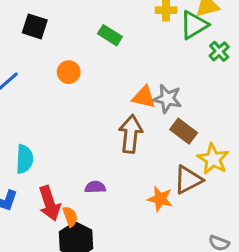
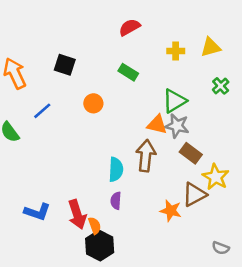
green triangle: (194, 25) -> (174, 101), moved
cyan semicircle: (24, 159) -> (116, 169), moved
purple semicircle: (95, 187) -> (116, 201), turned -84

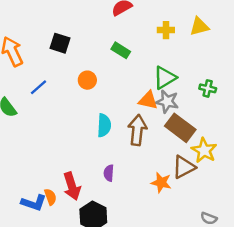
green cross: (221, 86) -> (208, 88), moved, turned -35
brown rectangle: (191, 153) -> (180, 128), size x1.4
cyan semicircle: (116, 169) -> (104, 125), moved
blue L-shape: (37, 212) -> (34, 203), moved
orange semicircle: (95, 226) -> (50, 197), moved

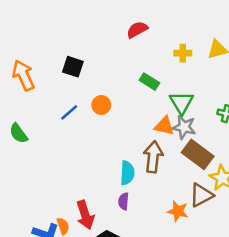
green rectangle: (121, 50) -> (149, 82), moved
green triangle: (165, 78) -> (182, 103), turned -30
blue line: (38, 87) -> (69, 112), moved
cyan semicircle: (104, 125) -> (127, 173), moved

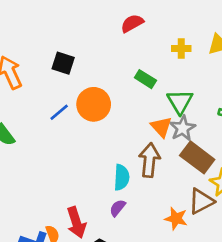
orange circle: (101, 105) -> (94, 104), size x1.6
orange triangle: (164, 126) -> (161, 127), turned 35
gray star: (184, 127) -> (183, 128), turned 30
purple semicircle: (124, 201) -> (118, 208), turned 35

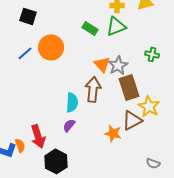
green triangle: (180, 102) -> (116, 26), moved, turned 40
brown rectangle: (197, 157) -> (129, 87), turned 35

